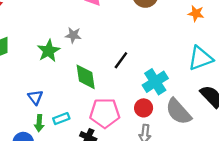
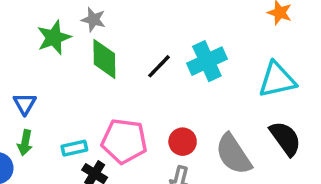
green diamond: (86, 77) -> (104, 59), moved
cyan cross: (155, 82) -> (207, 61), moved
cyan rectangle: (61, 119) -> (74, 148), moved

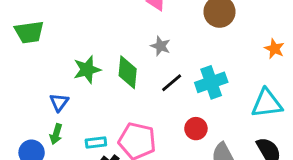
gray star: (93, 20) -> (161, 46), moved
green star: (54, 38) -> (87, 70), moved
red circle: (183, 142) -> (196, 129), moved

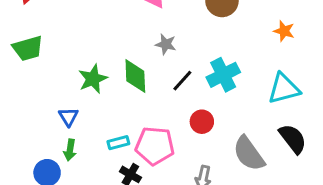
red circle: (196, 129) -> (202, 122), moved
cyan rectangle: (96, 143) -> (118, 143), moved

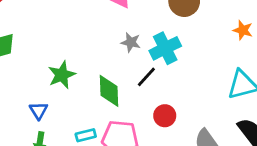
cyan cross: (223, 75) -> (165, 48), moved
green diamond: (135, 76) -> (109, 91), moved

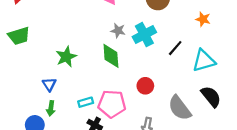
black line: (146, 77) -> (175, 48), moved
green diamond: (109, 91) -> (111, 56), moved

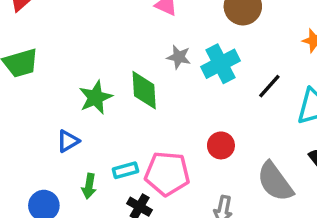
green diamond: (111, 56) -> (144, 90), moved
blue triangle: (49, 84) -> (68, 141), turned 32
green arrow: (51, 108) -> (89, 186), moved

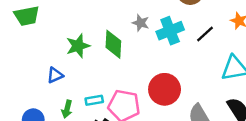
black line: (269, 86) -> (205, 34), moved
red circle: (221, 145) -> (165, 89), size x1.6

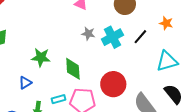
green diamond: (113, 44) -> (73, 69), moved
green star: (78, 46) -> (41, 57), turned 30

